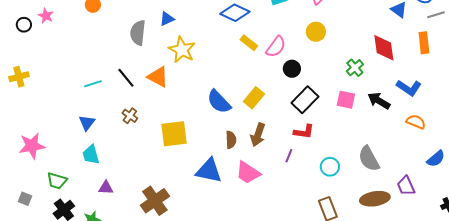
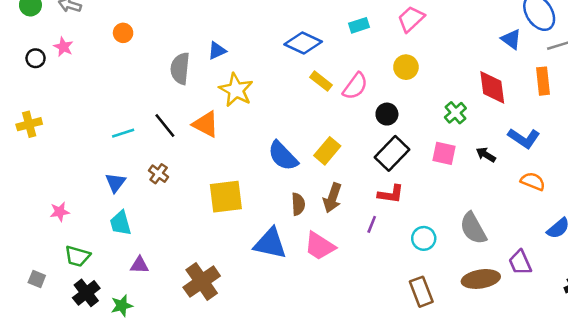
black circle: (292, 69) -> (387, 114), moved
black arrow: (379, 101) -> (486, 155), size x0.7
brown cross: (130, 116) -> (159, 174), moved
pink star: (32, 146) -> (60, 212), moved, size x0.6

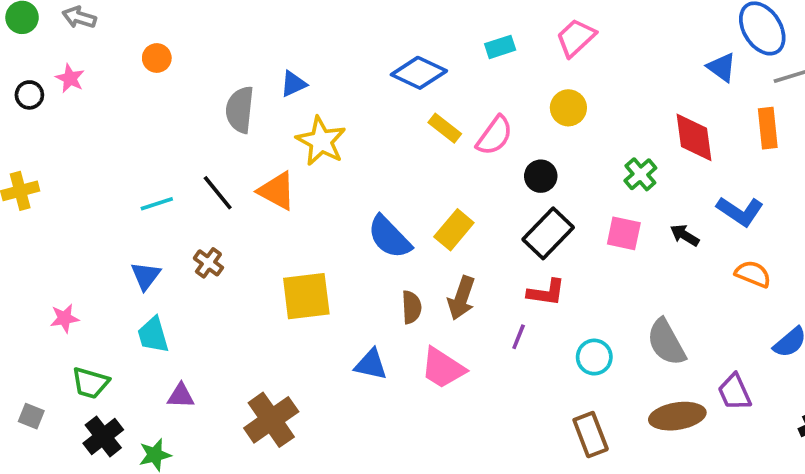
blue triangle: (270, 243) -> (371, 364), size x0.7

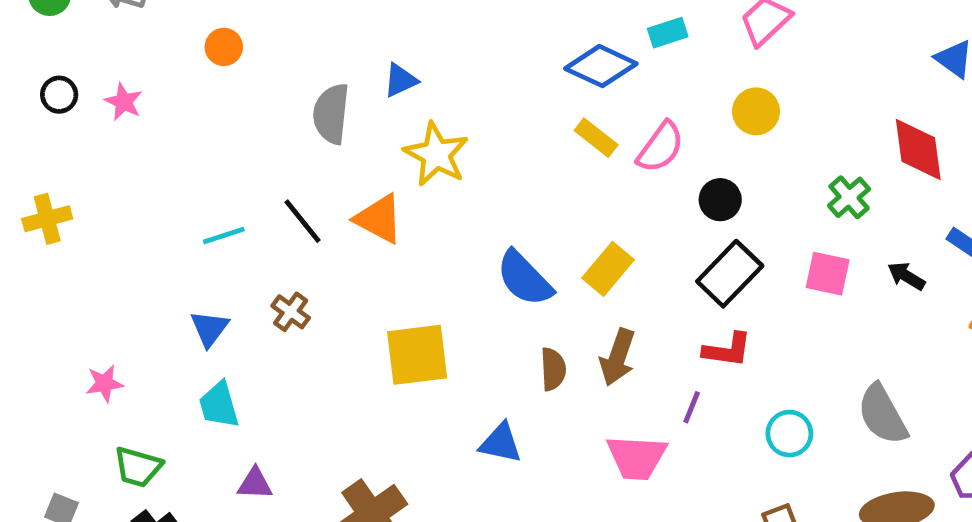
blue diamond: (419, 73) -> (601, 66), moved
pink star: (70, 78) -> (124, 102), moved
pink trapezoid: (443, 368) -> (637, 457), moved, turned -30

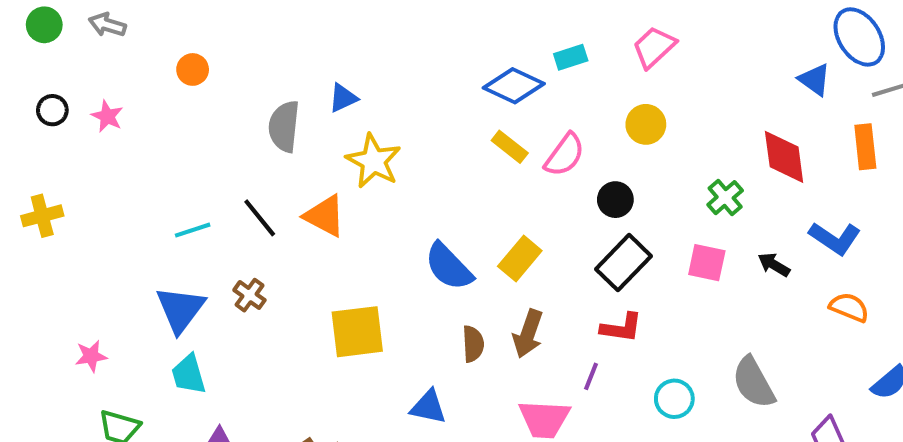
blue triangle: (209, 329) -> (180, 309), size x1.5

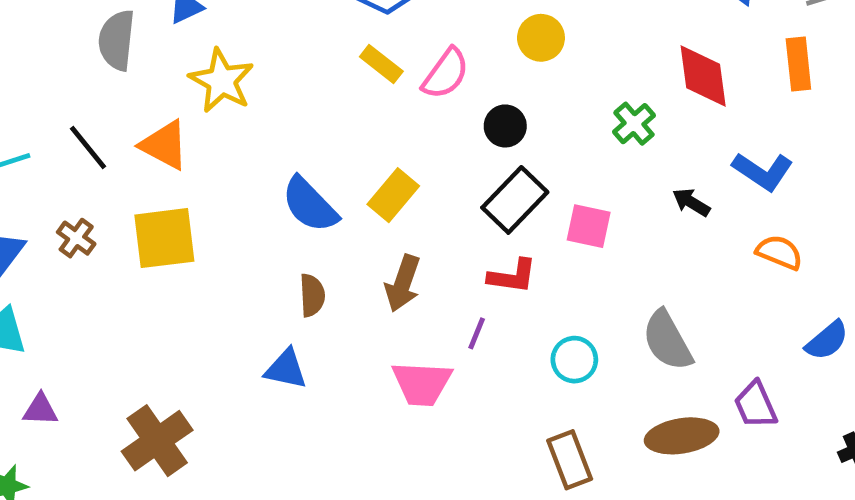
pink square: (707, 263) -> (589, 226), moved
yellow square: (357, 332) -> (164, 238), moved
brown semicircle: (473, 344) -> (312, 295), moved

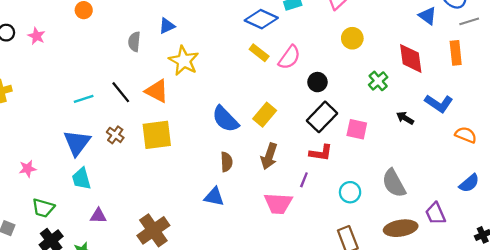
yellow circle: (541, 38) -> (352, 38), moved
gray semicircle: (117, 40) -> (134, 42), size x0.7
orange semicircle: (779, 252) -> (466, 135), moved

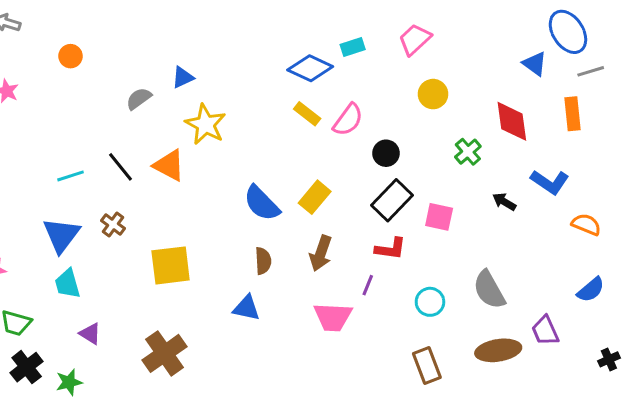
gray semicircle: (134, 42) -> (139, 99), turned 48
yellow square: (157, 135) -> (171, 265), moved
purple triangle: (98, 216) -> (90, 334), turned 30

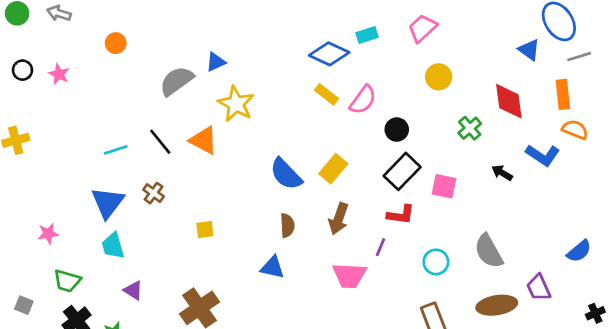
gray semicircle: (139, 99) -> (177, 81), size x1.5
orange semicircle: (586, 224) -> (575, 130), moved
yellow square: (171, 265) -> (205, 230), size x0.5

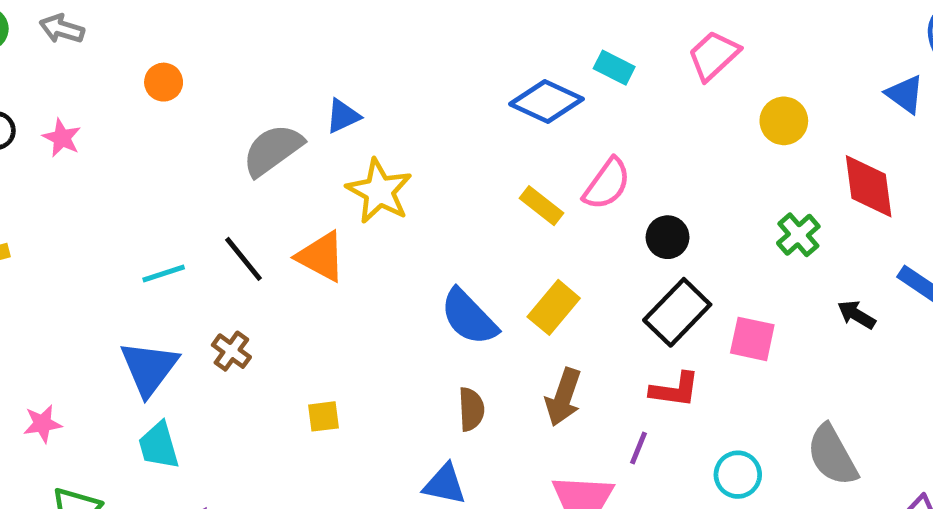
cyan rectangle: (367, 35) -> (614, 68), turned 45
yellow circle: (439, 77) -> (784, 121), moved
yellow rectangle: (326, 94) -> (542, 206), moved

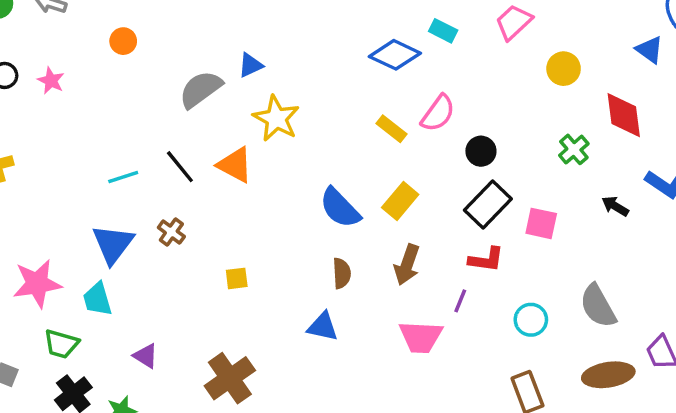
pink star: (42, 424) -> (37, 284), size x1.8
cyan trapezoid: (159, 446) -> (97, 299), moved

